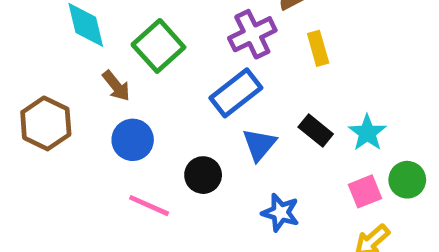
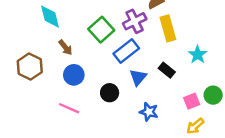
green square: (158, 46) -> (101, 30), moved
yellow rectangle: (318, 48) -> (168, 28), size x1.5
cyan star: (367, 133) -> (198, 55), moved
pink line: (149, 206) -> (69, 108), moved

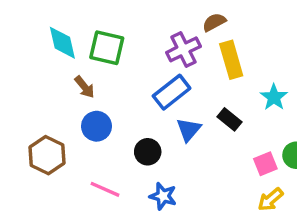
green square: (101, 30) -> (107, 48), moved, turned -35
brown hexagon: (30, 67) -> (47, 155), moved
pink line: (69, 108) -> (105, 189), moved
blue star: (149, 112) -> (163, 196), moved

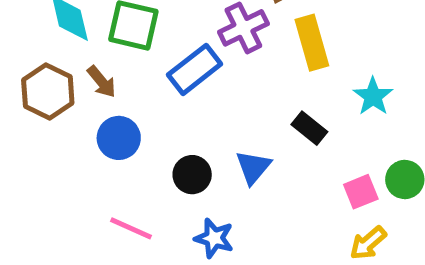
blue rectangle: (172, 92) -> (195, 69), moved
blue triangle: (189, 130) -> (253, 167), moved
brown hexagon: (47, 155) -> (48, 91), moved

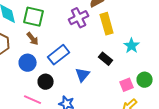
blue rectangle: (195, 69) -> (59, 55), moved
brown arrow: (102, 82) -> (33, 39), moved
black circle: (192, 175) -> (46, 82), moved

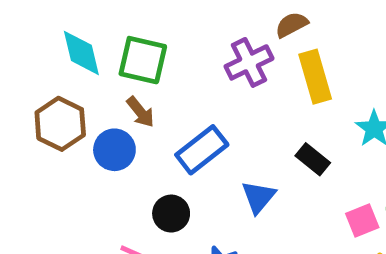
blue circle: (28, 63) -> (114, 150), moved

